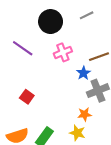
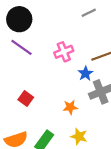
black circle: (51, 22) -> (19, 19), moved
orange star: (85, 114) -> (70, 107), moved

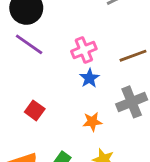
blue star: (85, 73) -> (89, 78), moved

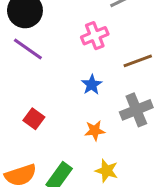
pink cross: (84, 50) -> (95, 36), moved

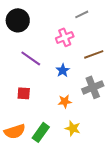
purple line: (28, 49) -> (31, 58), moved
red square: (34, 119) -> (24, 93), turned -32

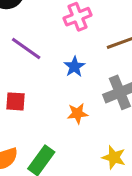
yellow star: (73, 128) -> (114, 157), moved

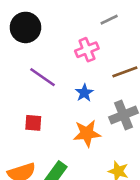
orange star: (77, 114) -> (87, 133), size x1.5

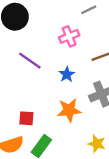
red square: (33, 123) -> (26, 118), moved

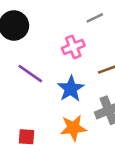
blue star: (67, 74) -> (71, 89), size x1.5

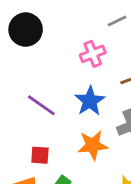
purple line: (30, 74) -> (41, 105), moved

